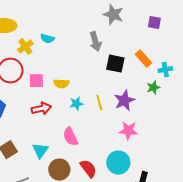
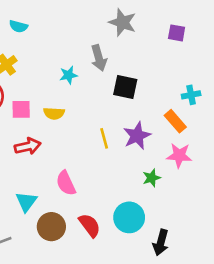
cyan semicircle: (47, 39) -> (18, 26), moved
orange rectangle: (143, 59) -> (175, 121), moved
green star: (153, 88) -> (152, 178), moved
cyan star: (76, 104) -> (68, 75), moved
pink star: (128, 131) -> (179, 155), moved

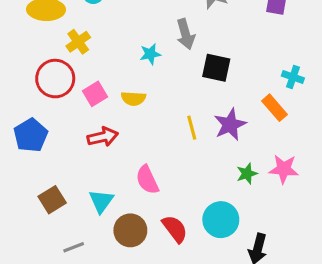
cyan cross: (191, 95) -> (293, 77), turned 30
pink square: (21, 109) -> (95, 94), turned -30
pink star: (179, 155) -> (284, 169), moved

